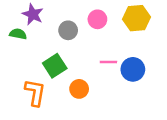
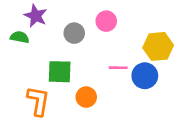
yellow hexagon: (137, 18) -> (158, 46), moved
green square: (55, 66) -> (60, 72), turned 35

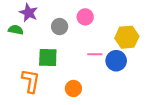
orange circle: (86, 97) -> (73, 88), moved

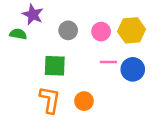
pink circle: (85, 17) -> (101, 32), moved
yellow hexagon: (127, 37) -> (132, 30), moved
orange L-shape: (31, 81) -> (50, 100), moved

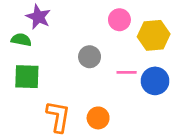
gray circle: (68, 30) -> (90, 57), moved
pink circle: (101, 32) -> (119, 20), moved
green square: (55, 66) -> (27, 77), moved

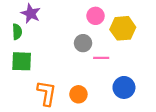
green semicircle: (21, 40) -> (17, 32), turned 77
gray circle: (90, 57) -> (83, 43), moved
blue circle: (155, 81) -> (124, 87), moved

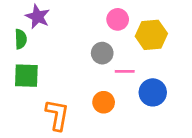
blue circle: (124, 87) -> (153, 92), moved
orange circle: (78, 94) -> (104, 102), moved

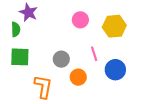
pink circle: (118, 19) -> (80, 20), moved
gray circle: (102, 53) -> (61, 59), moved
pink line: (125, 71) -> (94, 54), turned 72

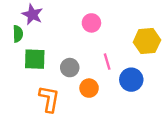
yellow hexagon: (114, 26) -> (147, 41), moved
green square: (20, 57) -> (35, 59), moved

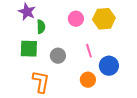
green semicircle: (18, 34) -> (41, 27), moved
yellow hexagon: (147, 41) -> (104, 19), moved
orange circle: (89, 88) -> (88, 80), moved

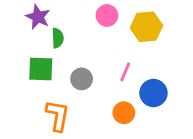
pink circle: (76, 19) -> (107, 15), moved
pink line: (89, 51) -> (125, 72), turned 40

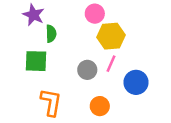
yellow hexagon: (146, 27) -> (111, 36), moved
gray circle: (82, 79) -> (87, 70), moved
orange circle: (124, 113) -> (100, 106), moved

